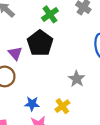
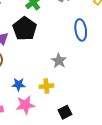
yellow cross: (62, 106) -> (46, 86), turned 32

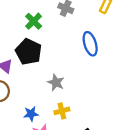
gray star: (59, 61) -> (56, 83), moved

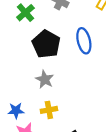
black pentagon: (29, 52) -> (46, 44), moved

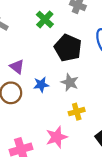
blue star: (16, 111) -> (41, 85), moved

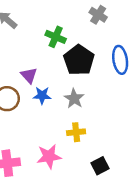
green cross: (45, 19) -> (56, 37), moved, turned -30
purple triangle: (17, 67) -> (29, 75), moved

